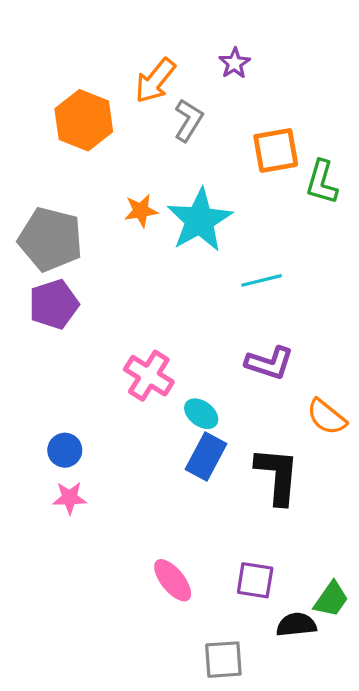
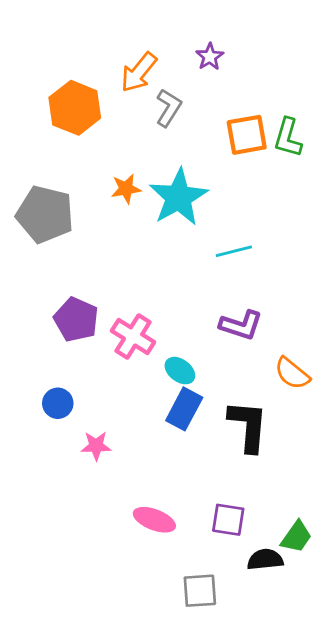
green L-shape: (322, 182) -> (288, 138), moved
purple pentagon: (54, 304) -> (76, 319), moved, turned -30
pink star: (70, 498) -> (96, 446), moved
pink ellipse: (173, 580) -> (154, 520), turned -30

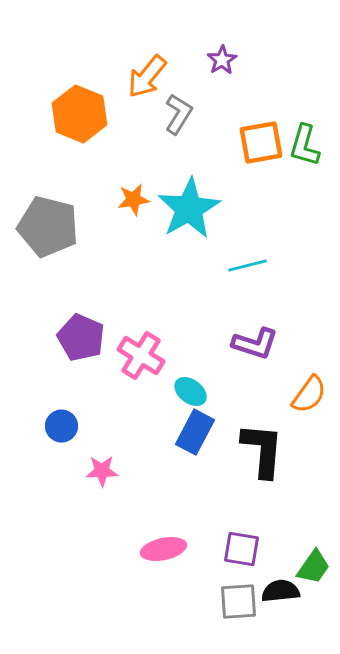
orange semicircle: (292, 373) -> (309, 395), turned -93
pink ellipse: (154, 520) -> (164, 549), turned -33
gray square: (200, 591) -> (239, 602), moved

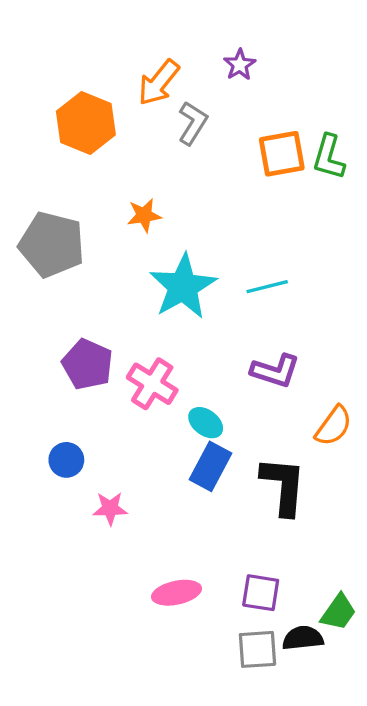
cyan star: (189, 208) -> (183, 287), moved

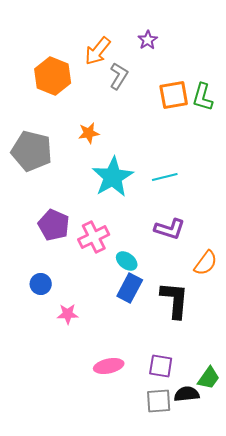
pink cross: (152, 384) -> (94, 237), turned 32

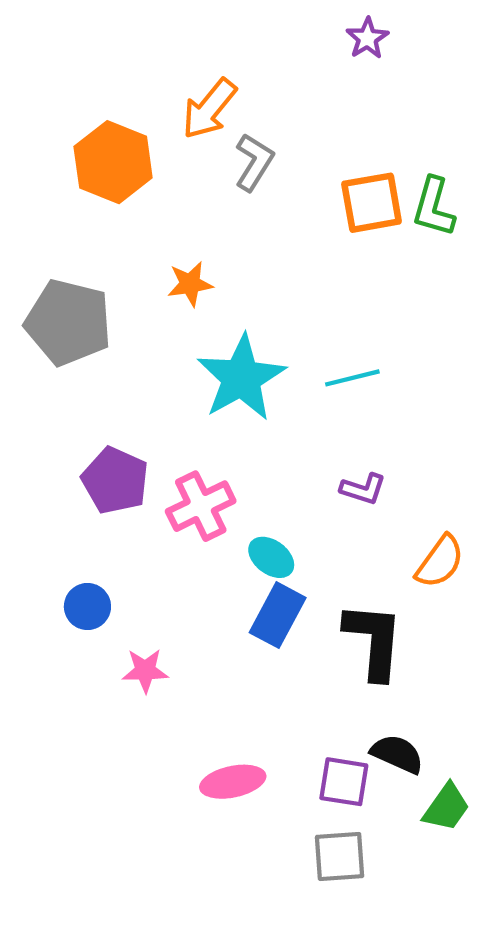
purple star: (148, 40) -> (367, 38), moved
purple L-shape: (170, 229) -> (363, 489), size x0.7
black semicircle: (187, 394) -> (397, 754), moved, turned 30

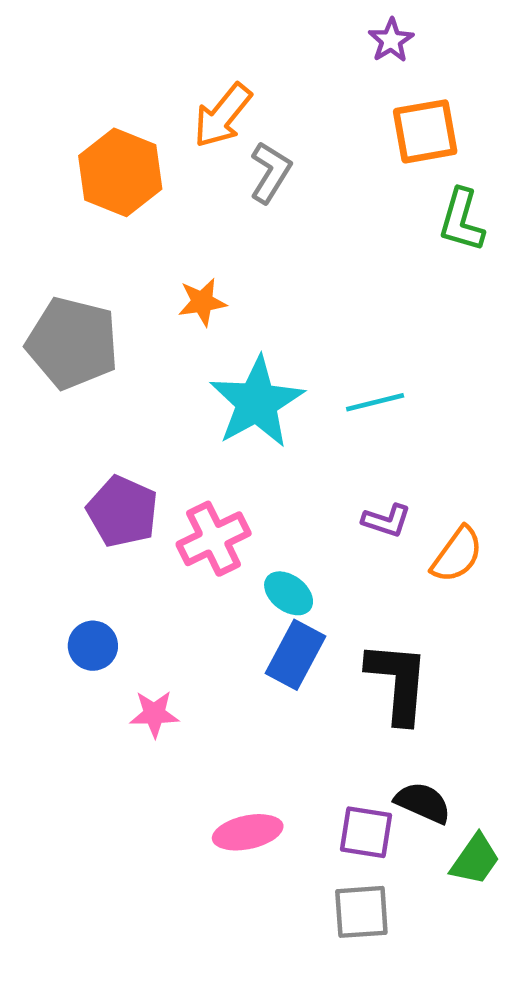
orange square: (372, 203) -> (425, 131), moved
orange semicircle: (440, 562) -> (457, 555), moved

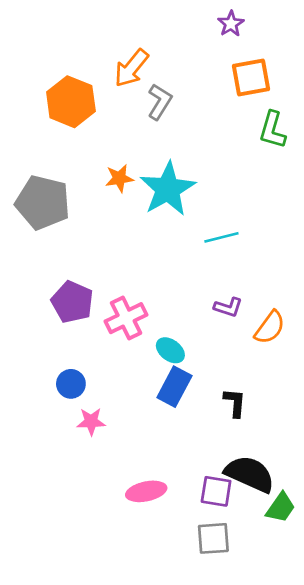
cyan star: (257, 402) -> (168, 189), moved
blue circle: (93, 646) -> (71, 384), moved
black L-shape: (398, 682) -> (235, 403), size x0.6
black semicircle: (423, 803) -> (250, 474), size x1.5

